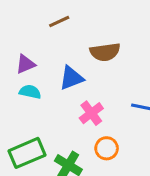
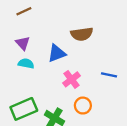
brown line: (59, 21) -> (24, 11), moved
purple triangle: (26, 64) -> (23, 43), turned -49

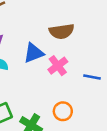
pink cross: (72, 79) -> (58, 66), moved

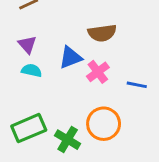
orange circle: (63, 111) -> (104, 124), size x1.5

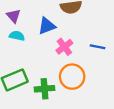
pink cross: (98, 72) -> (64, 47), moved
green cross: (68, 140) -> (45, 89), turned -36

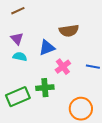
orange circle: (72, 77) -> (81, 109), moved
green cross: (45, 89) -> (45, 88), moved

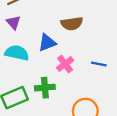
purple triangle: (17, 39) -> (13, 22), moved
cyan semicircle: (20, 57) -> (17, 53), size x1.5

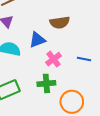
green cross: (45, 88) -> (46, 83), moved

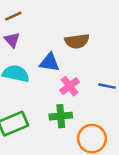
blue triangle: (37, 40) -> (50, 62), turned 30

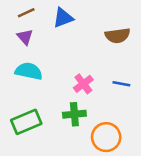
brown semicircle: (77, 41) -> (118, 36), moved
blue triangle: (50, 62) -> (63, 18), moved, turned -30

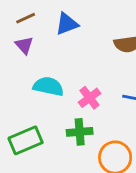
cyan semicircle: (29, 71) -> (48, 86), moved

